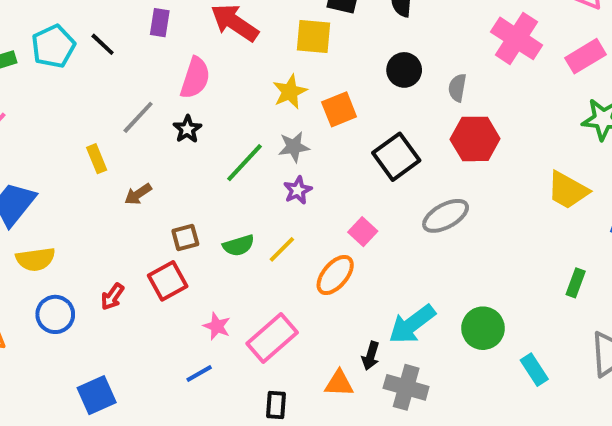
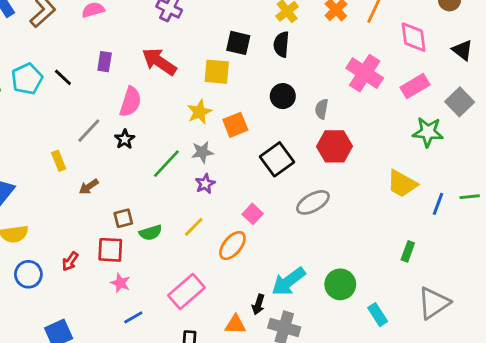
green semicircle: (239, 245) -> (151, 233), moved
red square: (168, 281) -> (110, 250), turned 32
pink star: (217, 326) -> (120, 283), moved

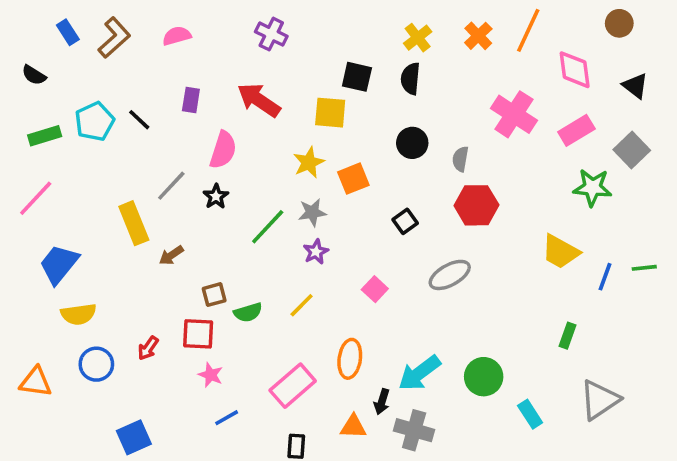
black square: (277, 159) -> (405, 221), size x0.6
yellow rectangle: (59, 161) -> (134, 223), size x1.6
orange ellipse: (232, 246) -> (350, 359), moved, turned -32

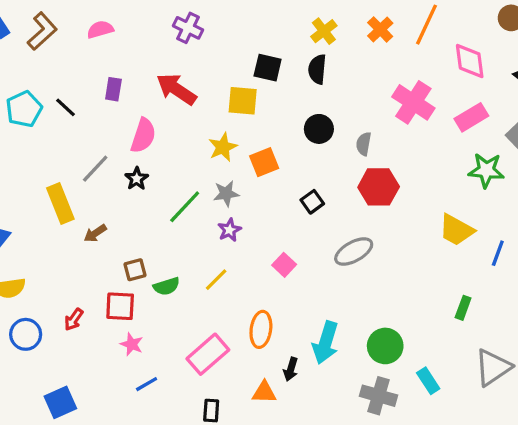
cyan arrow: (419, 373) -> (326, 343), turned -36
gray cross: (414, 430) -> (379, 396), moved

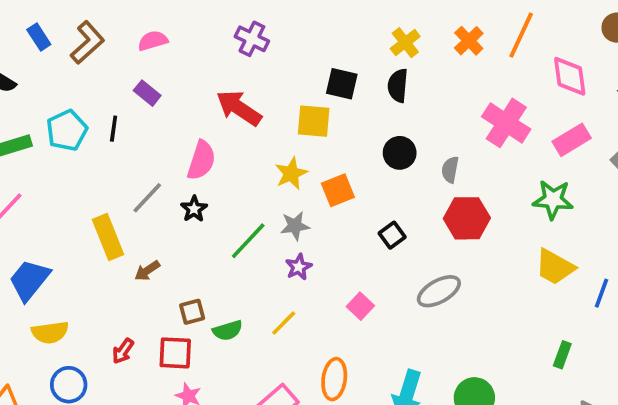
purple rectangle: (113, 89) -> (147, 93), moved, turned -60
black line: (65, 107) -> (114, 129), turned 55
green star: (486, 170) -> (553, 200), moved
red arrow: (74, 319) -> (123, 351), moved

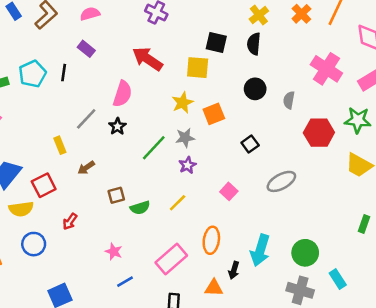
red hexagon: (467, 218) -> (319, 133), moved
yellow rectangle: (108, 237) -> (60, 145), size x0.6
red square: (175, 353) -> (44, 185), moved, turned -30

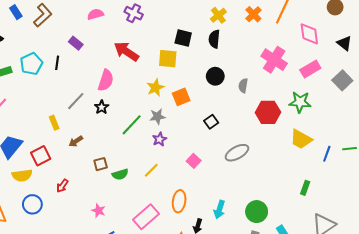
pink semicircle: (90, 14) -> (95, 14), moved
cyan arrow: (260, 250) -> (219, 210), size x0.7

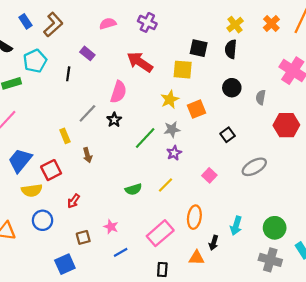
cyan pentagon: (31, 64) -> (35, 61), moved
brown arrow: (76, 141) -> (87, 155), turned -72
brown square: (101, 164) -> (83, 237), moved

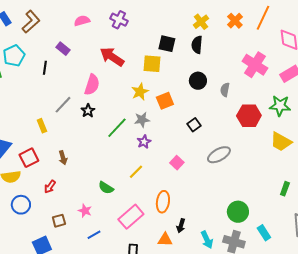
brown arrow: (87, 155) -> (63, 158), moved
green semicircle: (133, 189) -> (106, 188), moved, turned 49
cyan arrow: (236, 226) -> (207, 240), moved, turned -42

